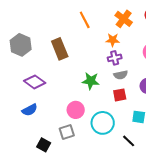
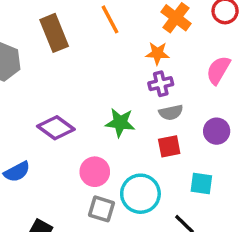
brown rectangle: (60, 49) -> (54, 33), moved
purple diamond: (35, 82) -> (56, 128), moved
gray square: (67, 132) -> (102, 209), moved, turned 35

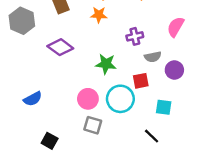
orange star: (157, 53) -> (99, 15), moved
gray semicircle: (171, 112) -> (153, 57), moved
purple diamond: (56, 128) -> (60, 47), moved
cyan circle: (140, 194) -> (120, 99), moved

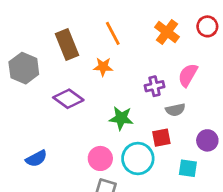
orange star: (99, 15) -> (103, 67), moved
pink semicircle: (176, 27) -> (188, 75), moved
purple circle: (174, 70) -> (207, 140), moved

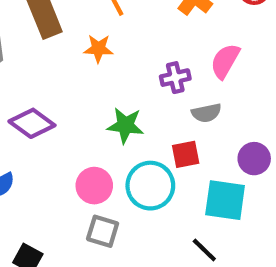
purple diamond: (68, 99) -> (32, 123), moved
cyan square: (188, 168) -> (225, 200), size x1.5

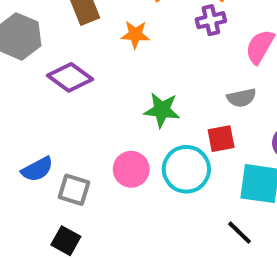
purple cross: (175, 78) -> (211, 20), moved
purple diamond: (32, 123) -> (70, 77), moved
gray square: (103, 231) -> (74, 190), moved

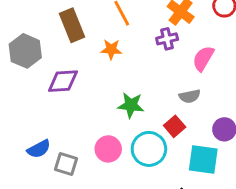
purple diamond: (70, 77) -> (63, 81), turned -40
red square: (221, 139) -> (175, 126), turned -30

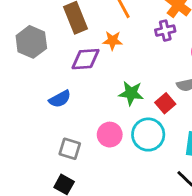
purple diamond: (63, 81) -> (85, 59), moved
red square: (175, 126) -> (165, 103), moved
blue semicircle: (39, 149) -> (60, 99), moved

